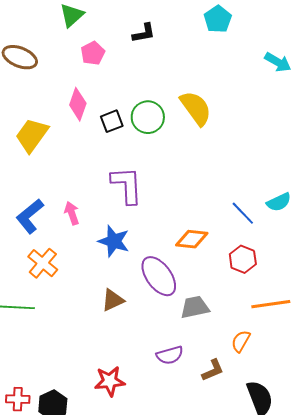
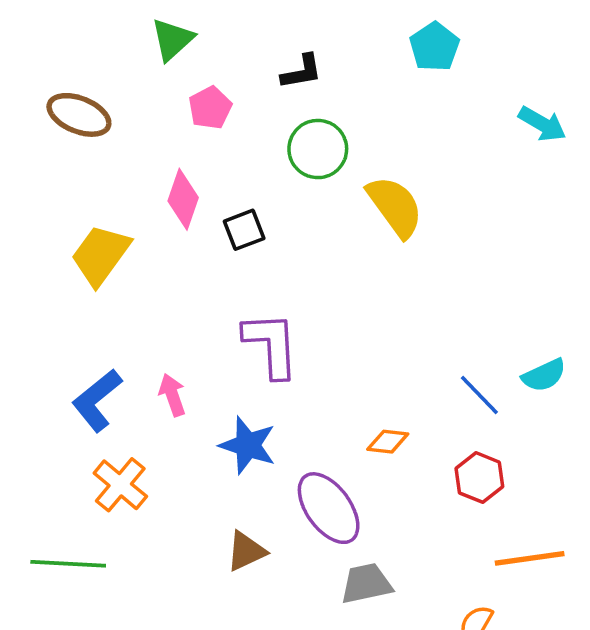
green circle: (148, 117) -> (318, 149), moved
orange diamond: (192, 239) -> (388, 442), size x0.7
gray trapezoid: (195, 307) -> (366, 584), moved

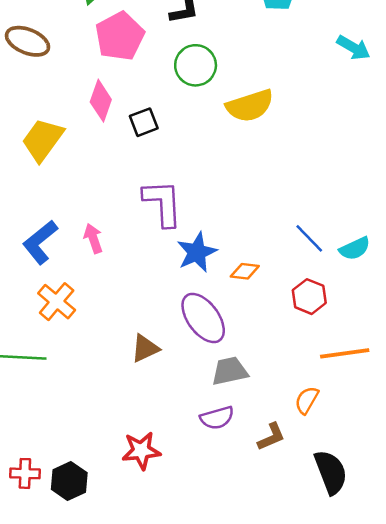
pink pentagon: (210, 108) -> (120, 36), size x1.6
yellow semicircle: (395, 206) -> (250, 106), turned 108
cyan semicircle: (544, 375) -> (355, 249), moved
blue star: (248, 445) -> (197, 252), moved, turned 30

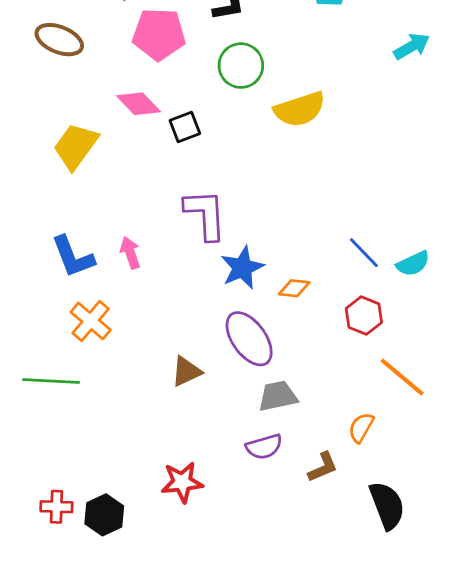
pink pentagon: (120, 36) -> (159, 34), turned 30
cyan arrow: (353, 48) -> (412, 46), turned -60
pink diamond: (101, 101) -> (138, 104), turned -63
blue L-shape: (40, 242) -> (73, 257), turned -72
orange line: (345, 353) -> (402, 377), turned 48

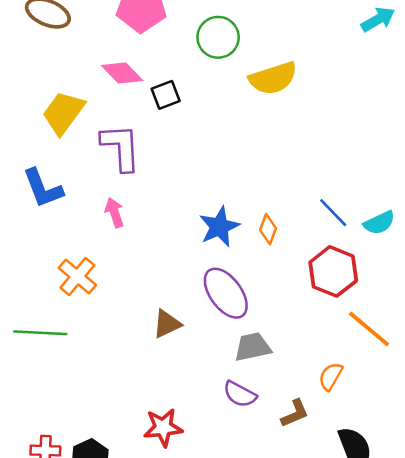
purple L-shape: (205, 214) -> (121, 147), moved
blue L-shape: (73, 257) -> (43, 188), moved
orange diamond: (294, 288) -> (268, 229), moved, turned -76
red hexagon: (364, 316) -> (333, 271), size x1.4
purple semicircle: (264, 447) -> (240, 394), turned 44

